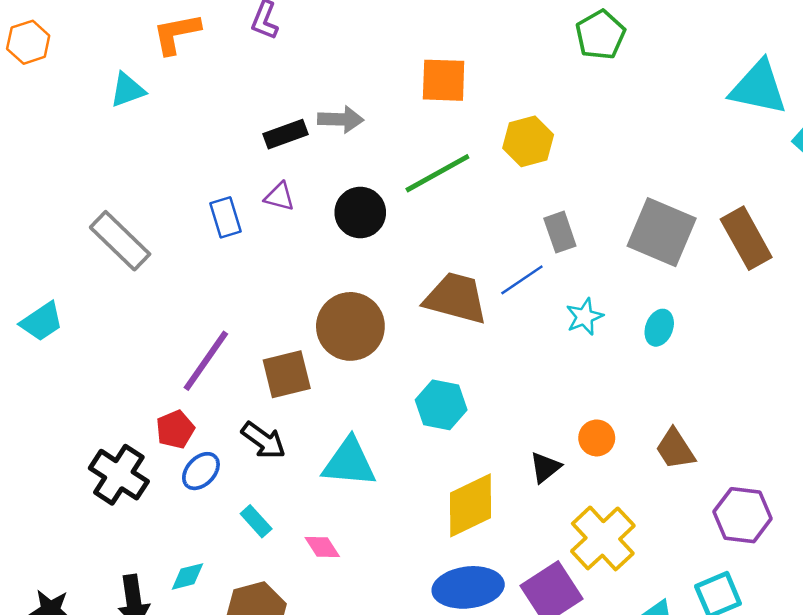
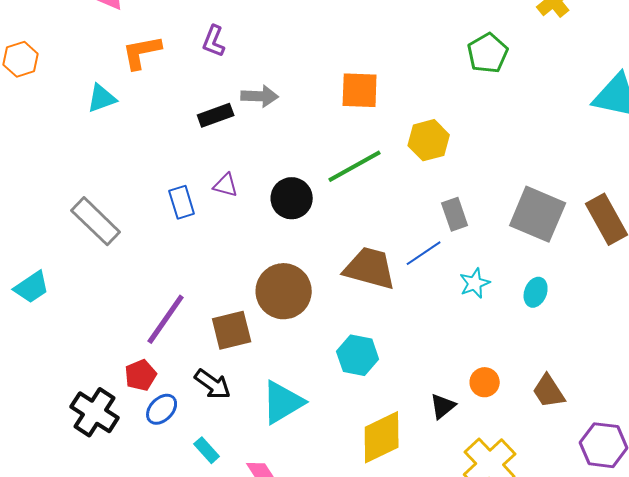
gray arrow: (341, 119) -> (260, 96), moved
black rectangle: (286, 134) -> (216, 115), moved
cyan triangle: (349, 462) -> (283, 402), turned -36

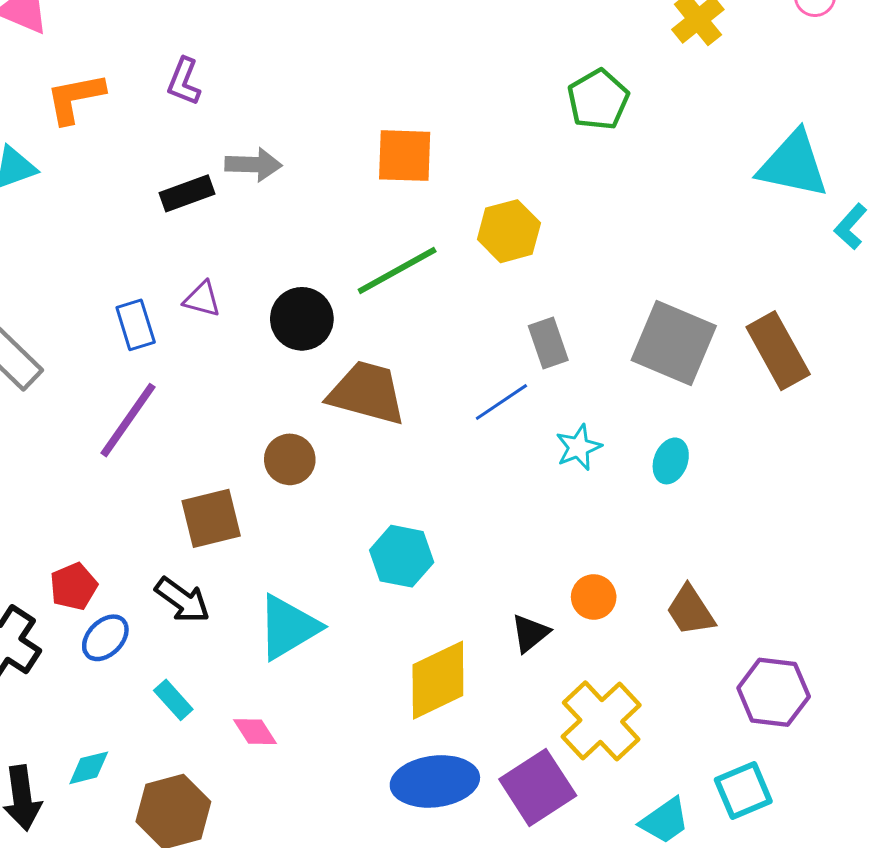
brown trapezoid: (370, 268) -> (367, 393), moved
brown circle: (284, 291) -> (290, 459), size x0.6
purple line: (166, 319) -> (128, 420), moved

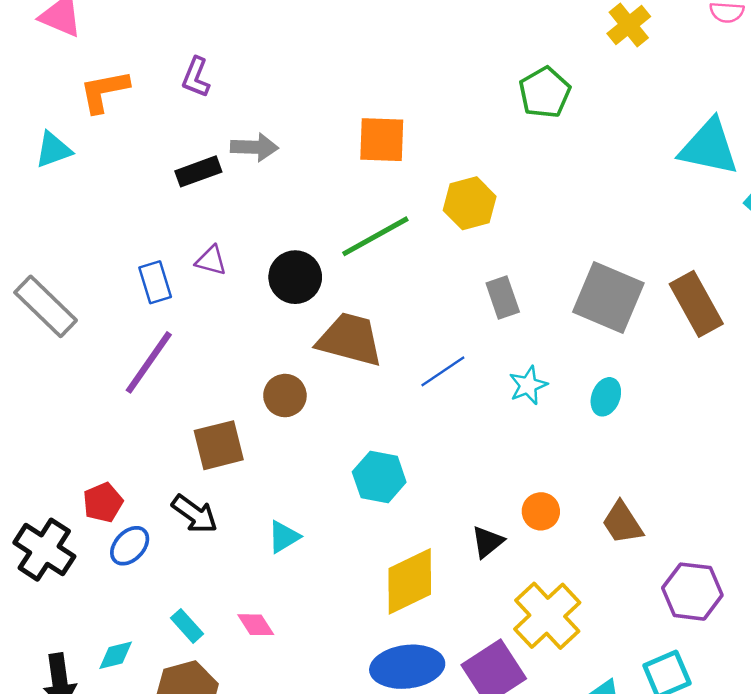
blue line: (501, 402) -> (443, 371), moved
cyan triangle: (288, 627) -> (284, 537), size x0.6
cyan rectangle: (173, 700) -> (187, 626), moved

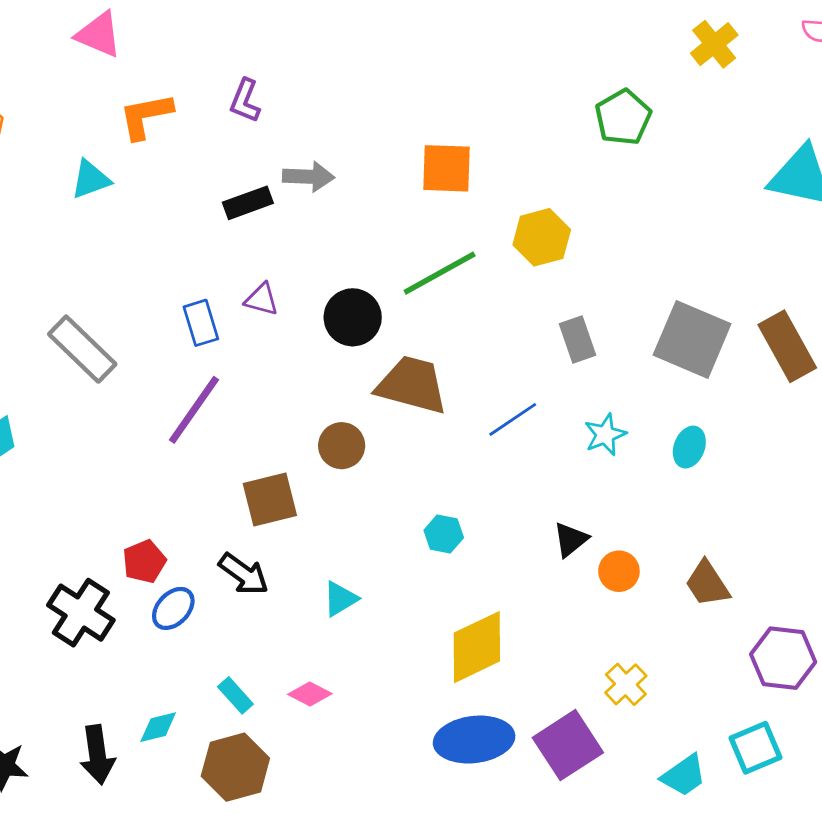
cyan hexagon: (379, 477) -> (444, 534), size x0.7
black triangle: (487, 542) -> (571, 539), moved
yellow cross: (547, 616) -> (626, 684), size x0.6
pink diamond: (256, 625) -> (310, 694), turned -30

